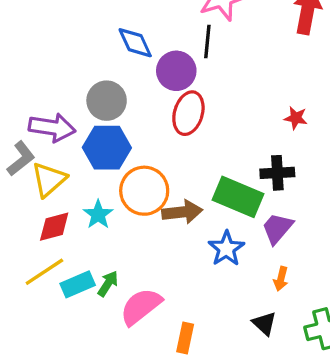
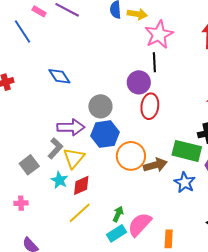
blue diamond: (135, 43) -> (59, 76), moved
cyan star: (98, 215) -> (59, 180), moved
cyan rectangle: (78, 284) -> (117, 233), moved

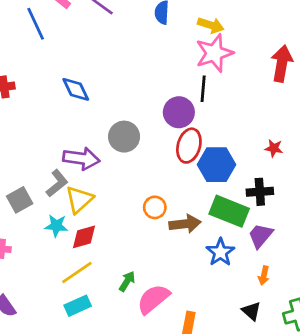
yellow arrow: (137, 14) -> (211, 25), moved
blue hexagon: (105, 134) -> (216, 165), moved
orange circle: (131, 156) -> (155, 207), size x0.6
cyan star: (59, 180) -> (56, 226), turned -30
cyan rectangle: (117, 233) -> (78, 306), moved

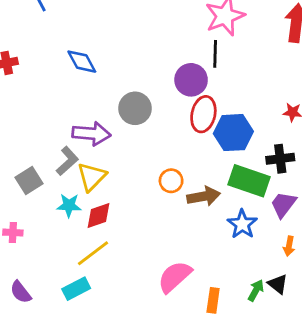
green arrow: (127, 281) -> (256, 290), moved
cyan rectangle: (78, 306) -> (76, 289), moved

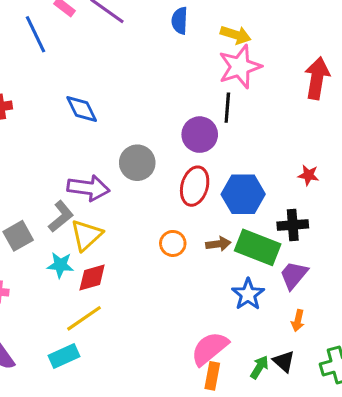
red ellipse: (203, 114) -> (195, 186), moved
brown arrow: (204, 196) -> (218, 244), moved, size x0.7
pink semicircle: (175, 277) -> (210, 348), moved

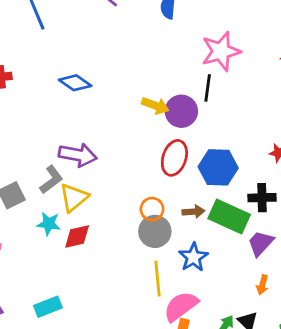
yellow arrow: (236, 35) -> (155, 106), moved
blue diamond: (82, 109) -> (75, 83), turned -32
gray circle: (137, 163) -> (155, 231), moved
blue star: (248, 294) -> (193, 257), moved
yellow line: (84, 318) -> (158, 279), moved, turned -64

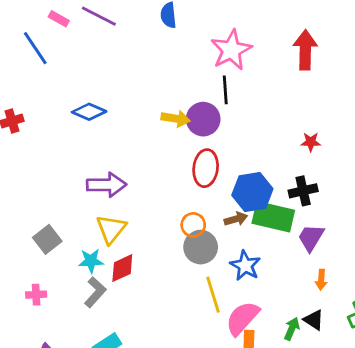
blue hexagon: (218, 167) -> (252, 192), moved
gray L-shape: (51, 180) -> (95, 292), moved

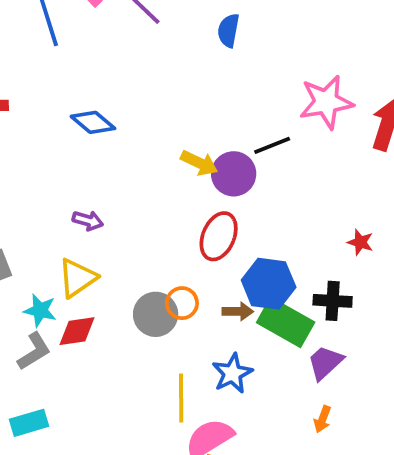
pink star: (231, 50) -> (326, 102), moved
black line: (225, 90) -> (272, 145), turned 56
purple arrow: (106, 185) -> (88, 221), size x0.6
gray circle: (201, 247) -> (156, 314), moved

